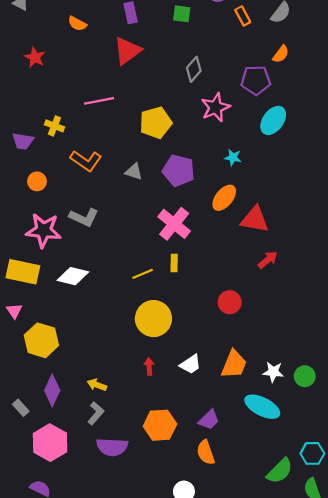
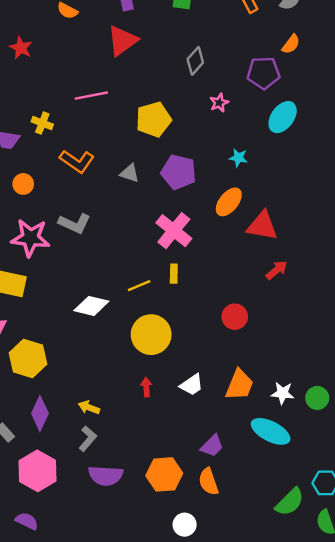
pink star: (215, 107) -> (219, 103), size x0.6
white diamond: (73, 276) -> (91, 306), moved
orange hexagon: (160, 425) -> (164, 474), moved

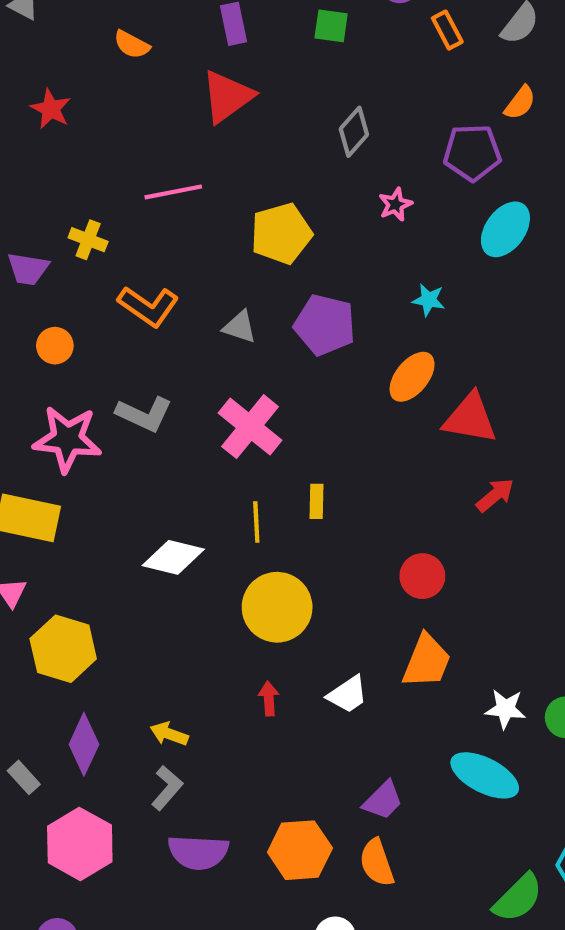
pink cross: (174, 231) -> (250, 427), moved
yellow line: (139, 286) -> (256, 522), turned -70
orange trapezoid: (240, 385) -> (427, 661), moved

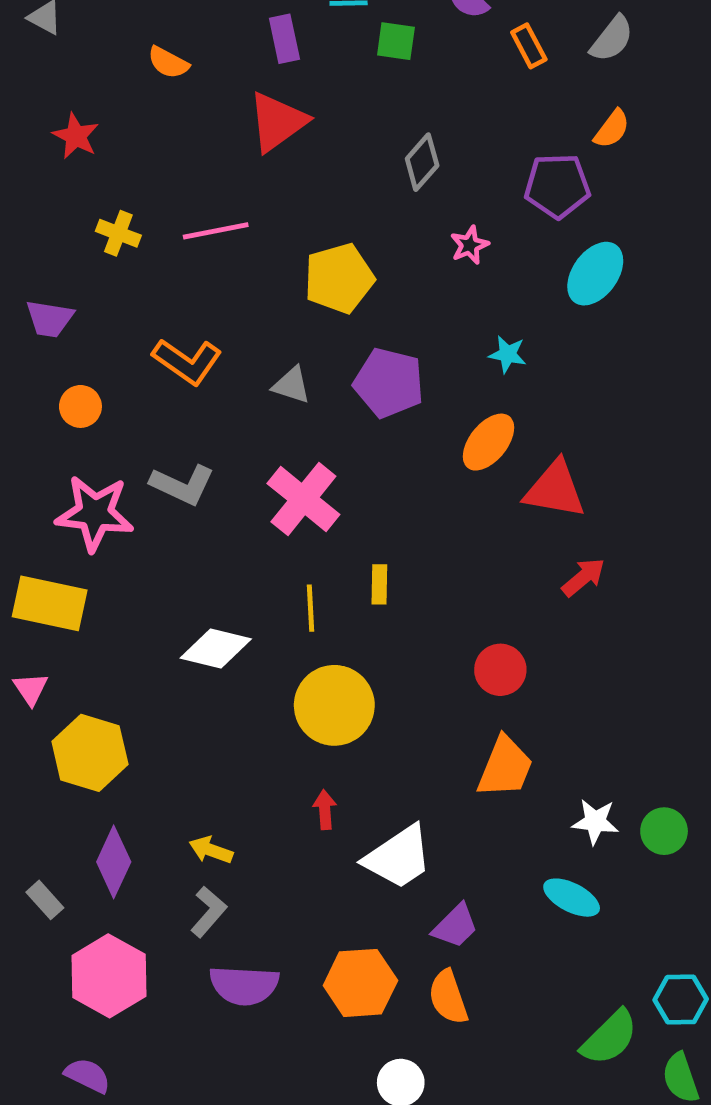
yellow cross: (88, 240) -> (118, 233), moved
white trapezoid: (348, 694) -> (398, 857), moved, size x1.5
cyan ellipse: (485, 775) -> (572, 898), size x0.7

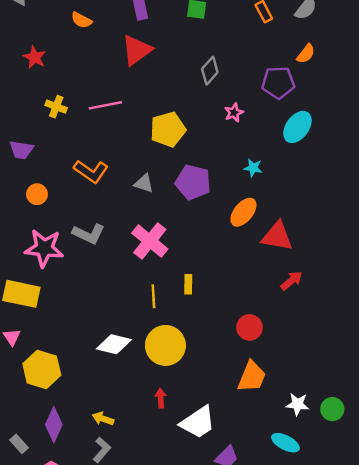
white diamond: (216, 648) -> (114, 344), moved

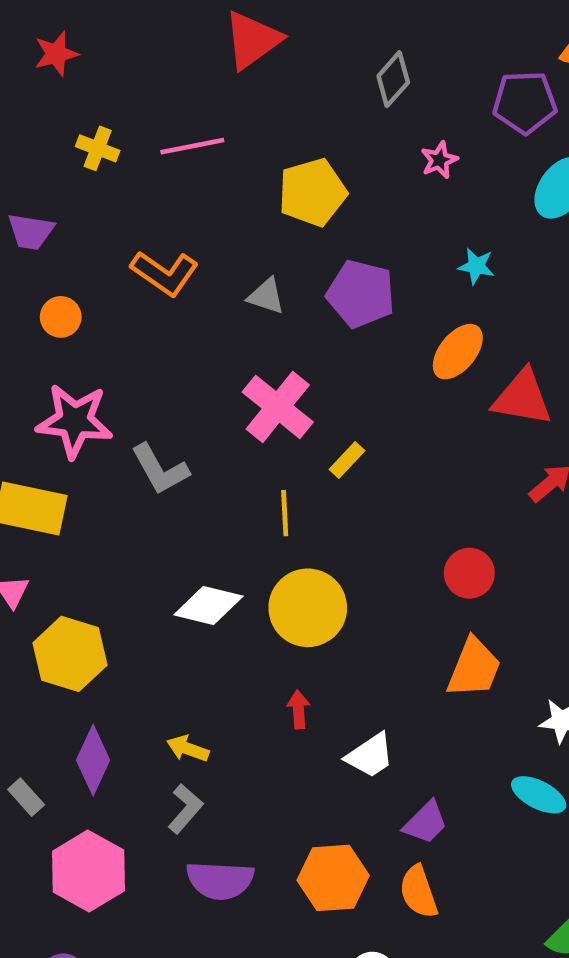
red star: (35, 57) -> (56, 54), turned 30
gray L-shape: (89, 234) -> (160, 469), moved, turned 36
yellow rectangle: (188, 284) -> (347, 460), moved, turned 42
white trapezoid: (198, 422) -> (370, 756), size x0.7

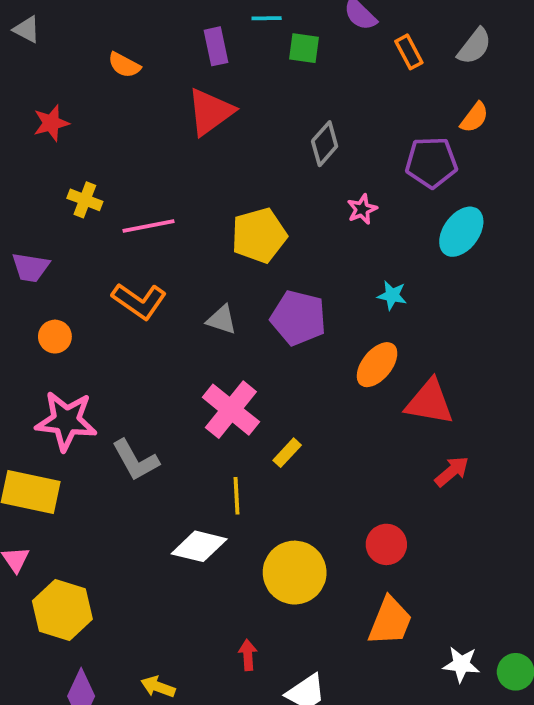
pink line: (192, 146) -> (149, 226), moved
white diamond: (208, 606) -> (199, 546), moved
yellow circle: (308, 608) -> (295, 573), moved

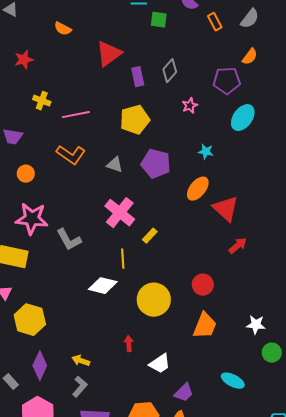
purple rectangle: (216, 46) -> (138, 77), moved
red triangle: (429, 402) -> (226, 209), turned 32
white star: (461, 664) -> (256, 325), moved

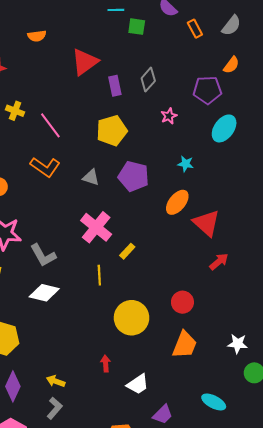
orange semicircle: (63, 29) -> (37, 36), turned -36
pink line: (76, 115) -> (50, 125), turned 64
white diamond: (103, 286) -> (44, 293), moved

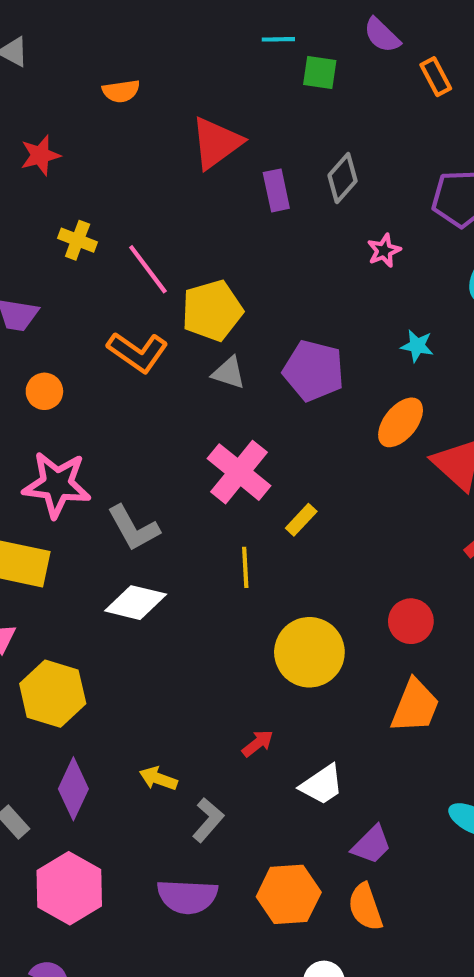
yellow pentagon: (112, 131) -> (212, 311), moved
red arrow: (106, 364) -> (258, 743), turned 56
gray L-shape: (55, 408) -> (208, 820), moved

